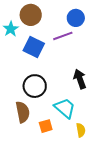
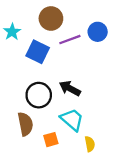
brown circle: (31, 15) -> (51, 18), moved
blue circle: (76, 18) -> (98, 32), moved
black arrow: (80, 79) -> (70, 88), moved, turned -42

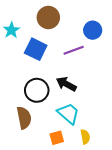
purple line: (70, 40) -> (74, 50), moved
orange square: (51, 140) -> (57, 138), moved

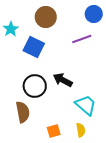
blue circle: (93, 30) -> (94, 14), moved
purple line: (74, 50) -> (82, 39), moved
cyan trapezoid: (68, 114) -> (86, 105), moved

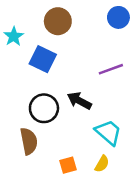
purple line: (82, 39) -> (111, 69), moved
yellow semicircle: (81, 130) -> (102, 164), turned 40

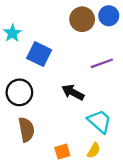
brown circle: (58, 21) -> (82, 19), moved
black circle: (44, 108) -> (19, 92), moved

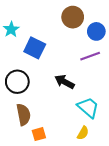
blue circle: (109, 16) -> (96, 31), moved
orange square: (62, 152) -> (39, 134), moved

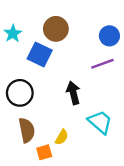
brown circle: (73, 17) -> (56, 29), moved
black arrow: (64, 82) -> (73, 93), turned 48
yellow semicircle: (83, 133) -> (62, 137), moved

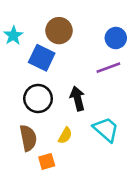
black circle: (20, 93) -> (38, 98), moved
yellow semicircle: (62, 137) -> (65, 136), moved

